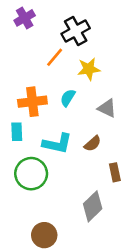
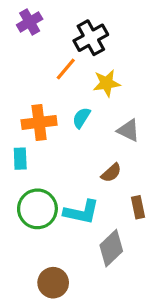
cyan L-shape: (57, 144) -> (81, 212), moved

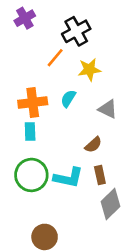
cyan rectangle: (20, 159) -> (30, 131), moved
brown rectangle: (138, 207) -> (100, 175), moved
gray diamond: (111, 248) -> (110, 204), moved

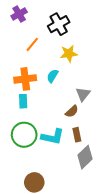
orange line: (55, 58) -> (32, 44), moved
gray triangle: (108, 109) -> (83, 94), moved, turned 42

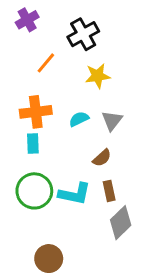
cyan semicircle: (53, 76) -> (79, 119), moved, turned 32
gray triangle: (83, 94) -> (112, 120), moved

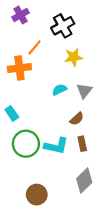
orange cross: (36, 112) -> (19, 68), moved
cyan rectangle: (33, 143) -> (12, 113), moved, turned -32
gray diamond: (121, 223) -> (84, 180), moved

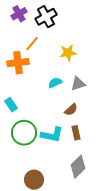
black cross: (63, 26) -> (46, 17), moved
gray triangle: (84, 91) -> (78, 84), turned 35

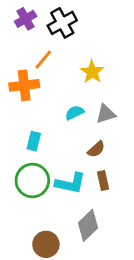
yellow star: (68, 53) -> (92, 72), turned -30
cyan rectangle: (11, 105) -> (34, 141), moved, turned 48
gray diamond: (78, 167) -> (88, 225), moved

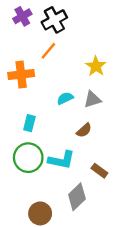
orange line: (43, 60) -> (48, 51), moved
yellow star: (92, 72) -> (96, 66), moved
brown rectangle: (103, 180) -> (99, 171), moved, turned -42

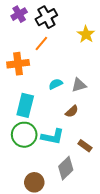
yellow star: (96, 66) -> (86, 34), moved
cyan rectangle: (29, 123) -> (25, 105), size x1.6

